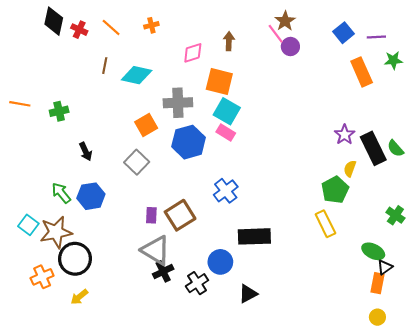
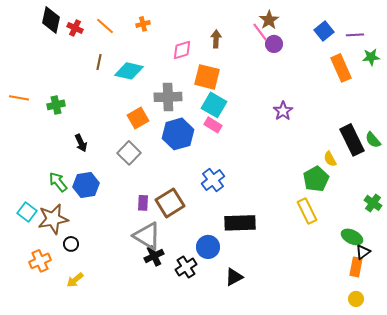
purple star: (345, 135) -> (283, 111), moved
yellow semicircle: (350, 169) -> (330, 159), turned -49
black circle: (75, 259) -> (71, 244), size x0.5

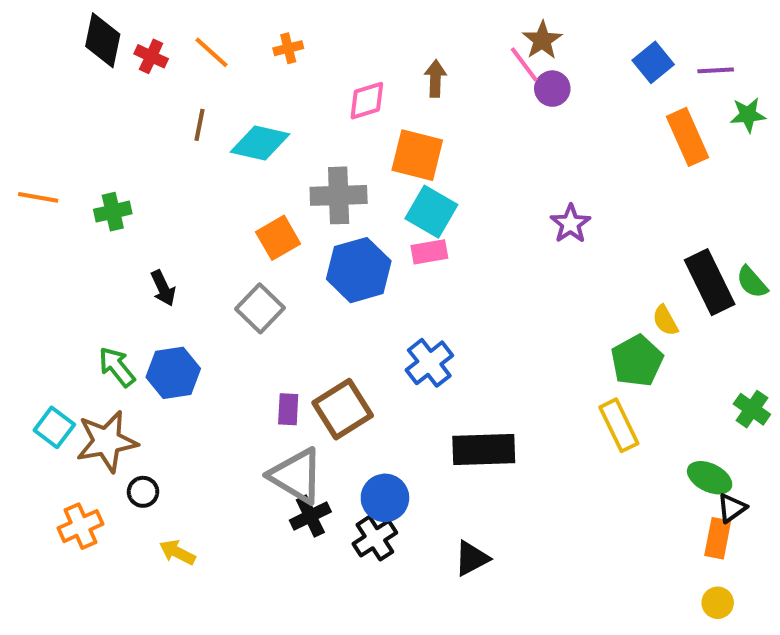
pink rectangle: (213, 125) -> (429, 252), turned -42
blue circle: (208, 247) -> (385, 498), moved
yellow arrow: (75, 280) -> (177, 552), moved, turned 66

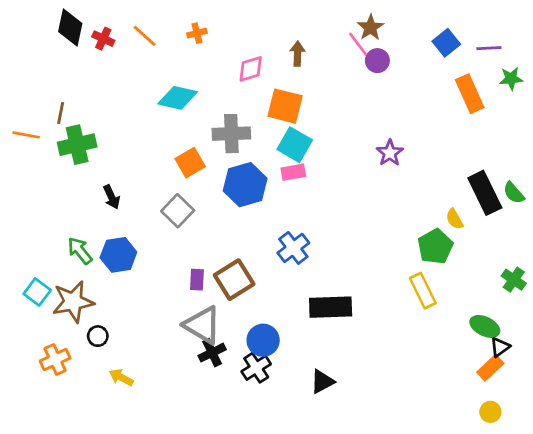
brown line: (199, 125) -> (61, 113), moved
green cross: (113, 212) -> (77, 145), size x1.5
orange rectangle: (718, 538) -> (490, 368), turned 36

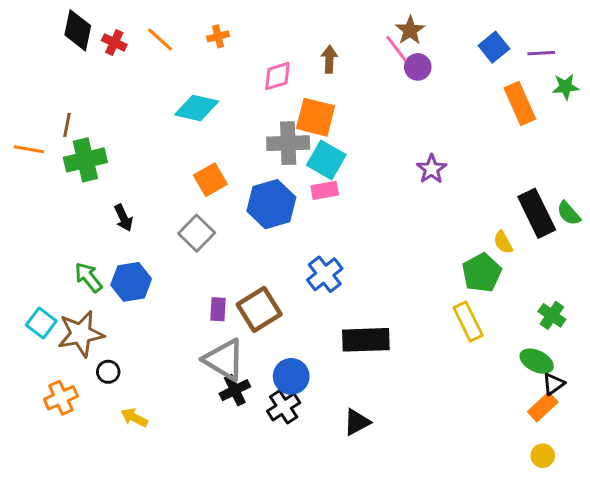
gray cross: (231, 134) -> (288, 143), moved
green cross: (514, 280) -> (552, 315), moved

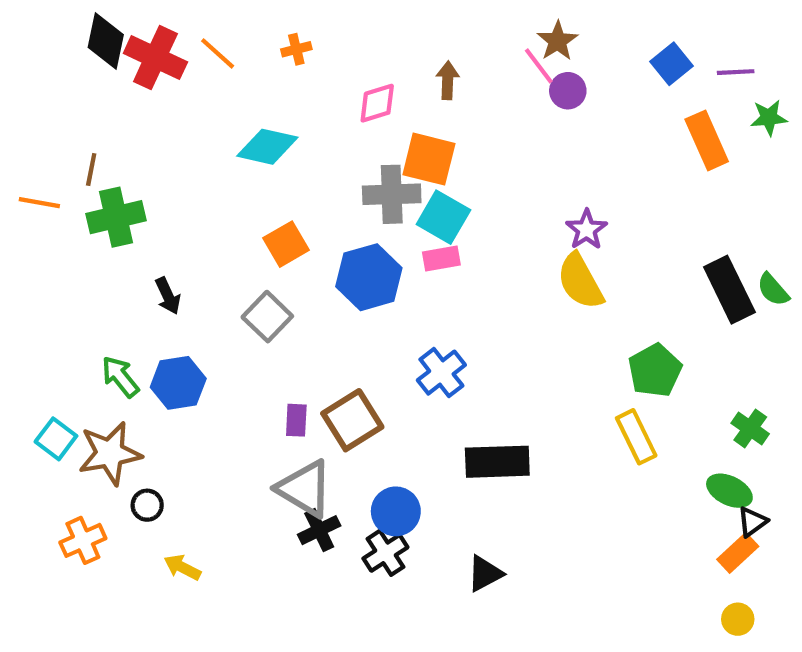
red cross: (114, 43) -> (155, 58), size x1.8
yellow semicircle: (503, 242) -> (580, 281), moved, size x1.8

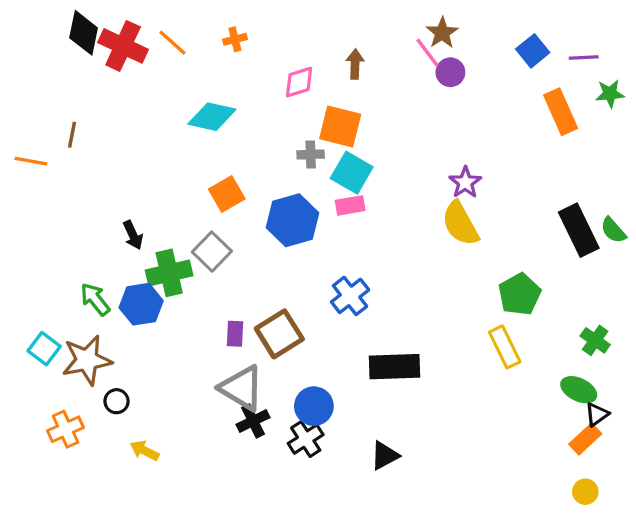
gray cross: (392, 194) -> (311, 154), size x0.6
green cross: (116, 217) -> (169, 273), moved

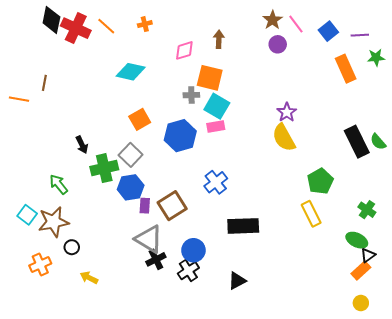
pink line: (427, 52) -> (296, 24), moved
blue hexagon: (141, 304) -> (131, 187), moved

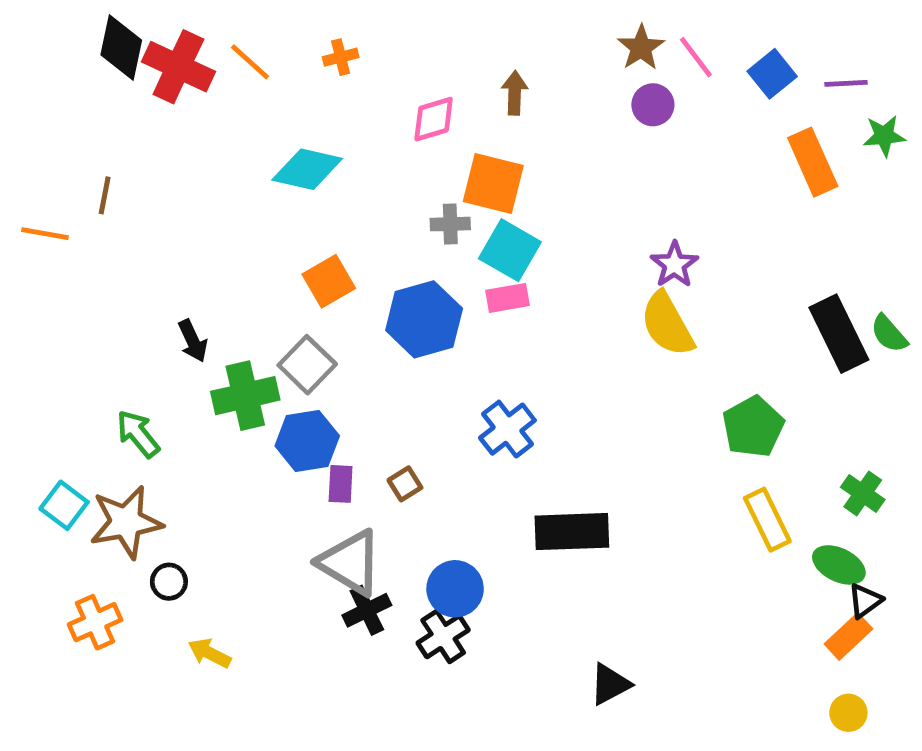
brown square: (172, 206) -> (405, 484), size x0.5
yellow rectangle: (311, 214) -> (767, 520), moved
black triangle: (237, 281) -> (610, 684), moved

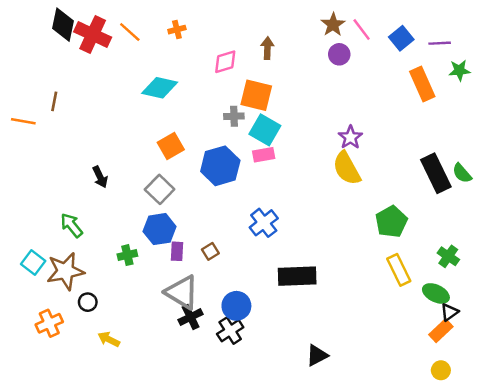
green cross: (245, 396) -> (127, 255), moved, size x0.6

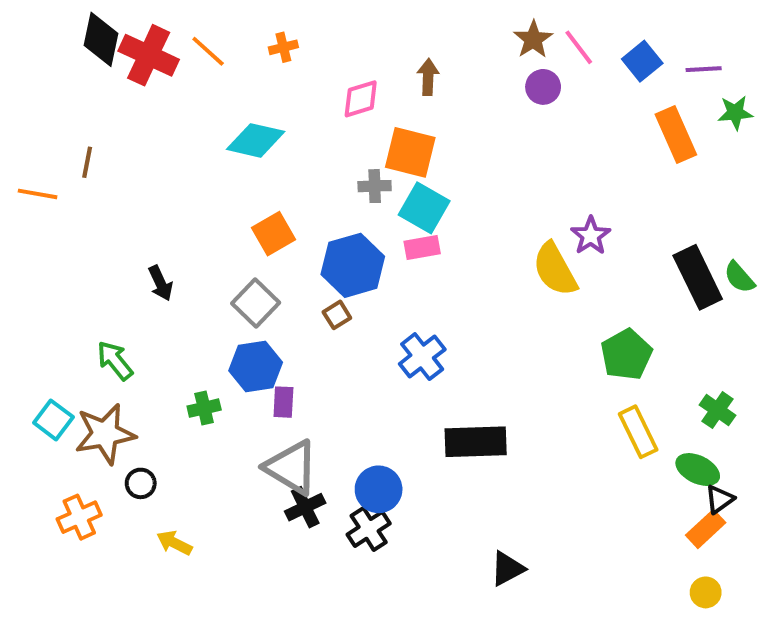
purple star: (350, 137) -> (591, 236), moved
brown square: (210, 251) -> (337, 315), moved

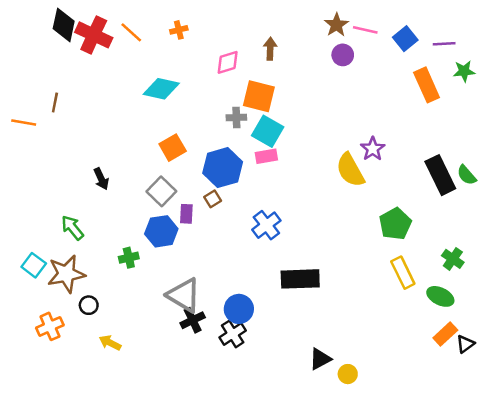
pink line: (579, 47) -> (365, 30), turned -40
purple rectangle: (283, 402) -> (186, 214), moved
black triangle: (719, 499) -> (465, 344), moved
yellow circle: (706, 592) -> (348, 374), moved

